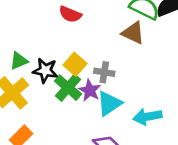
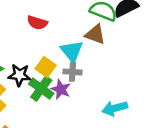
cyan triangle: (109, 103) -> (72, 51), moved, turned -30

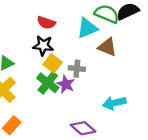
brown triangle: (95, 34) -> (107, 47), moved
cyan triangle: (72, 51) -> (87, 28), moved, turned 45
black star: (19, 75) -> (43, 46), moved

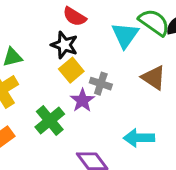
cyan triangle: (87, 28) -> (125, 35), turned -45
brown triangle: (107, 47) -> (154, 78), moved
green cross: (48, 83) -> (50, 120), moved

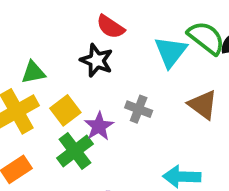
yellow square: (71, 70) -> (65, 110), moved
purple star: (82, 100) -> (99, 126), moved

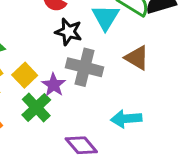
black star: (97, 60) -> (69, 32), moved
gray cross: (139, 109) -> (85, 67), size x1.6

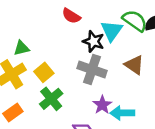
black star: (69, 32) -> (93, 41), moved
purple star: (54, 85) -> (102, 105), moved

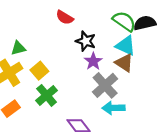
cyan triangle: (112, 31) -> (126, 46), moved, turned -40
gray cross: (92, 70) -> (105, 85), moved, turned 30
purple star: (102, 105) -> (93, 61), moved

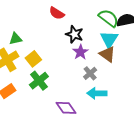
cyan triangle: (126, 46) -> (109, 39), turned 36
gray cross: (105, 85) -> (90, 73), size x0.6

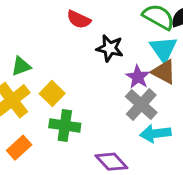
purple star: (80, 52) -> (138, 77), moved
gray cross: (90, 73) -> (141, 104), size x1.5
green cross: (39, 81) -> (65, 126), turned -36

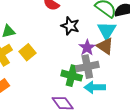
gray cross: (141, 104) -> (87, 67), turned 30
green cross: (65, 126) -> (72, 76), moved

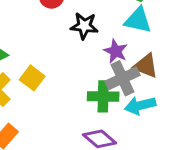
cyan triangle: (107, 30) -> (138, 20), turned -36
brown triangle: (105, 46) -> (146, 66), moved

